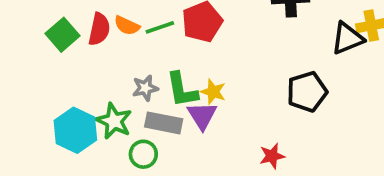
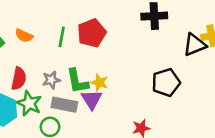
orange semicircle: (127, 26) -> (24, 36), moved
green line: (160, 27) -> (62, 37), turned -60
red semicircle: (99, 29) -> (19, 79), moved

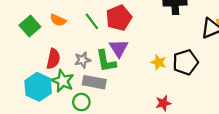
green line: (62, 37) -> (92, 21), turned -48
yellow star: (100, 83) -> (159, 62), moved
purple triangle: (92, 99) -> (119, 48), moved

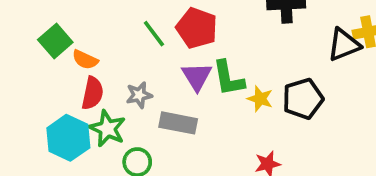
red pentagon: (119, 18) -> (197, 28), turned -30
orange semicircle: (58, 20) -> (85, 60), moved
green L-shape: (106, 61) -> (228, 78), moved
gray rectangle: (94, 82) -> (178, 123), moved

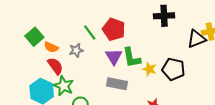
red semicircle: (93, 93) -> (55, 66), turned -48
gray star: (139, 95) -> (76, 50), moved
black pentagon: (303, 99) -> (173, 69), turned 30
gray rectangle: (178, 123) -> (117, 84), moved

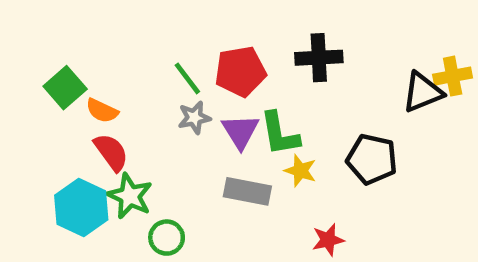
black cross: (164, 16) -> (319, 58), moved
red pentagon: (114, 29) -> (240, 71), turned -30
gray star: (76, 50) -> (194, 118), moved
yellow star: (149, 69) -> (300, 171), moved

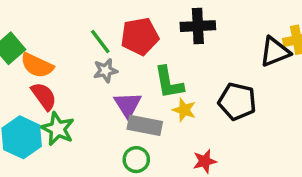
orange semicircle: (102, 111) -> (37, 65), size x1.4
purple triangle: (240, 131) -> (128, 105), moved
green circle: (167, 238) -> (136, 160), moved

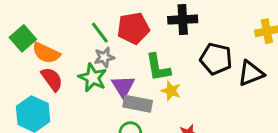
black triangle: (275, 52) -> (251, 73), moved
black pentagon: (237, 101) -> (216, 59), moved
green star: (58, 129) -> (93, 78), moved

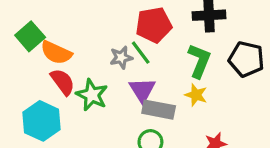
green line: (100, 33) -> (141, 53), moved
green L-shape: (158, 67) -> (199, 61), moved, turned -148
green star: (93, 78) -> (92, 95), moved

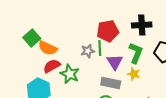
green line: (141, 53) -> (100, 48), turned 35
red semicircle: (63, 82) -> (52, 66), turned -84
purple triangle: (142, 90) -> (115, 62), moved

